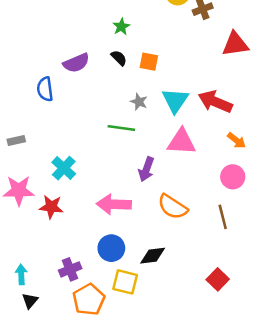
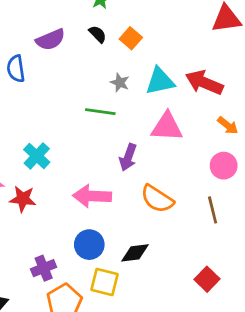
orange square: (149, 62) -> (131, 38), turned 30
cyan triangle: (175, 100) -> (160, 81), turned 44

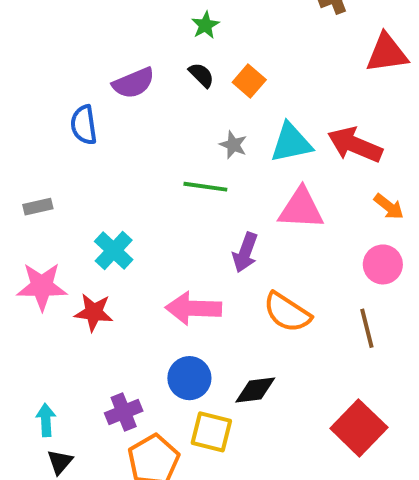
red square: (207, 279) -> (359, 428), size x1.5

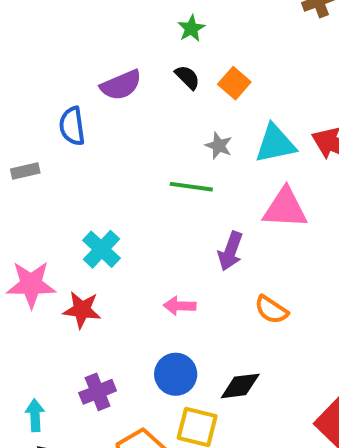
gray rectangle: (38, 207) -> (25, 171), moved
pink arrow: (193, 308) -> (180, 306), size x0.6
orange semicircle: (287, 312) -> (271, 310), size x0.7
purple cross: (124, 412) -> (98, 392), moved

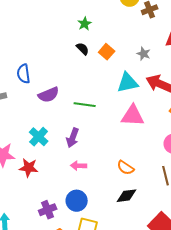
purple semicircle: (121, 85) -> (49, 95), moved
gray star: (219, 146) -> (144, 54), moved
purple arrow: (230, 251) -> (73, 138), moved
black diamond: (240, 386) -> (127, 196), moved
purple cross: (98, 392) -> (48, 210), moved

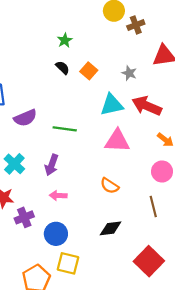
orange semicircle: (126, 168) -> (110, 186), moved
purple cross: (48, 210) -> (24, 217), moved

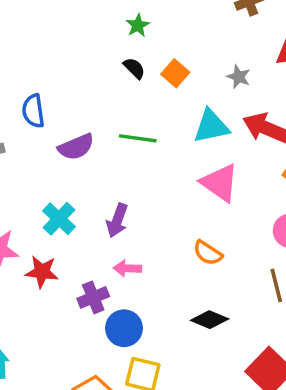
green line: (65, 129) -> (138, 138), moved
pink triangle: (117, 141) -> (220, 183), turned 32
purple cross: (24, 217) -> (93, 297), moved
black diamond: (111, 228) -> (210, 320), turned 30

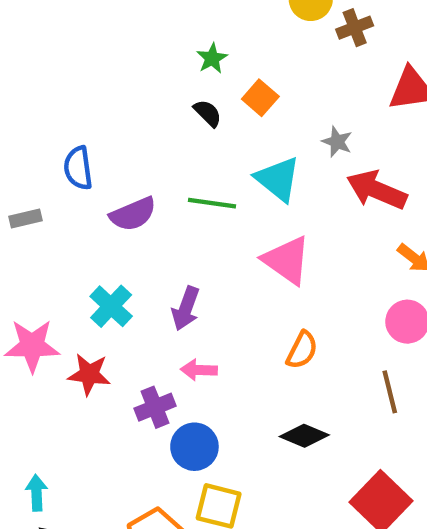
orange square: (175, 73) -> (260, 98), moved
gray star: (239, 77) -> (337, 142), moved
cyan triangle: (211, 126) -> (278, 179), moved, turned 51
pink triangle: (220, 183) -> (287, 260), moved
orange semicircle: (208, 253) -> (302, 350), turned -96

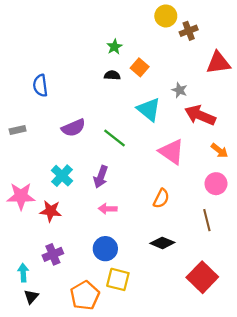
black semicircle: (208, 113) -> (112, 75), turned -42
blue semicircle: (78, 168) -> (40, 86), moved
green line: (212, 203) -> (114, 138), moved, turned 30
pink triangle: (287, 260) -> (172, 152), moved
purple cross: (155, 407) -> (53, 254), moved

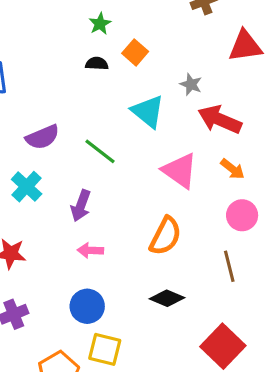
orange arrow: (219, 151) -> (232, 169), moved
cyan cross: (62, 176) -> (27, 187), moved
orange semicircle: (161, 198) -> (165, 236), size x1.4

